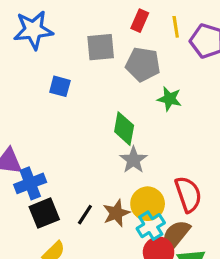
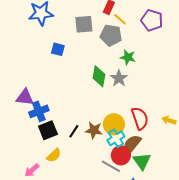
yellow line: (176, 27) -> (120, 19), moved, turned -40
gray star: (133, 160) -> (119, 78), moved
brown star: (116, 213) -> (94, 130), turned 30

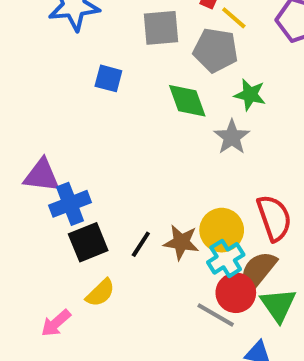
green diamond: (99, 76) -> (187, 101), moved, turned -30

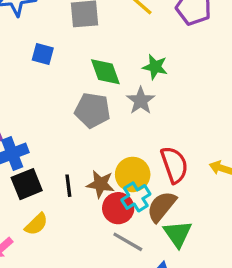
gray pentagon: (216, 50) -> (93, 110), moved
black line: (141, 244) -> (68, 186), turned -40
red circle: (236, 293) -> (118, 208), moved

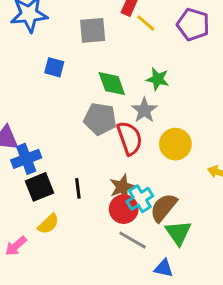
red semicircle: (174, 165) -> (130, 138), moved
yellow circle: (133, 174) -> (175, 144), moved
brown star: (101, 184) -> (122, 187), moved, turned -30

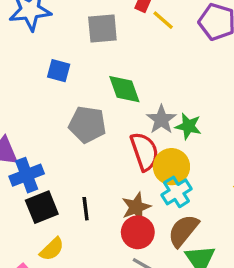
green star: (158, 79) -> (188, 126), moved
gray pentagon: (100, 119) -> (87, 125), moved
yellow circle: (175, 144) -> (171, 167), moved
cyan cross: (140, 199) -> (177, 192), moved

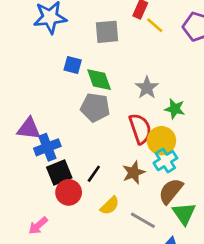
green diamond: (124, 89) -> (99, 80), moved
gray star: (161, 119) -> (147, 88), moved
black line: (86, 209) -> (94, 174), turned 42
red circle: (138, 232) -> (69, 192), moved
yellow semicircle: (52, 249) -> (110, 206), moved

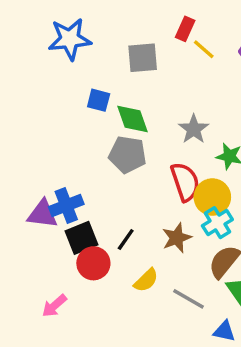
purple triangle: (29, 129) -> (42, 214), moved

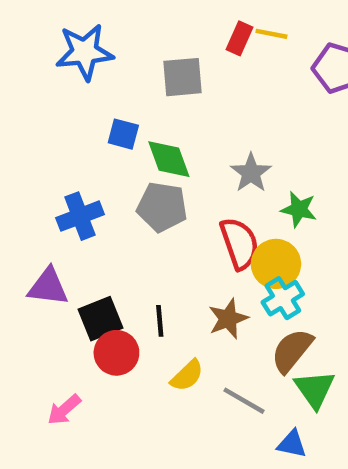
yellow line: (204, 49) -> (271, 34), moved, turned -30
blue cross: (66, 206) -> (80, 216), moved
black line: (126, 240) -> (160, 321), turned -40

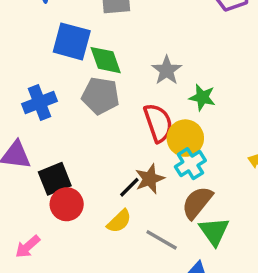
blue square: (123, 134) -> (72, 41), size x1.6
black line: (160, 321) -> (129, 187), moved, turned 50

